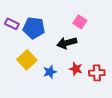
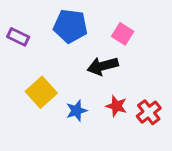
blue pentagon: (34, 28) -> (70, 26), moved
red cross: (97, 73) -> (149, 112), turned -35

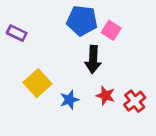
blue pentagon: (70, 26) -> (82, 21), moved
black arrow: (103, 66) -> (93, 59), turned -72

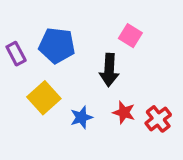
blue pentagon: (82, 21) -> (57, 45), moved
purple rectangle: (17, 33) -> (16, 54), moved, turned 36

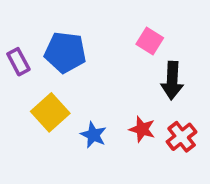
black arrow: (109, 70) -> (172, 80), moved
blue star: (81, 117) -> (93, 135), turned -30

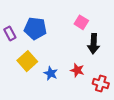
red cross: (182, 137) -> (101, 84), moved, turned -35

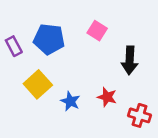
pink square: (81, 22) -> (97, 31), moved

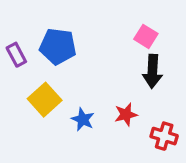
pink square: (97, 31) -> (146, 36), moved
red star: (107, 97) -> (126, 114), turned -30

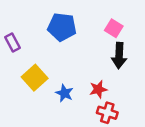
blue pentagon: (58, 46) -> (62, 27), moved
red cross: (164, 136) -> (107, 113), moved

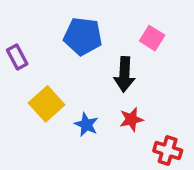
black arrow: (119, 56) -> (124, 74), moved
red cross: (107, 113) -> (168, 151), moved

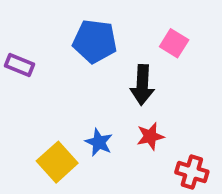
purple rectangle: (17, 57) -> (20, 65), turned -40
yellow square: (47, 104) -> (57, 162), moved

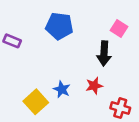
pink square: (174, 43) -> (119, 29), moved
black arrow: (142, 85) -> (104, 53), moved

